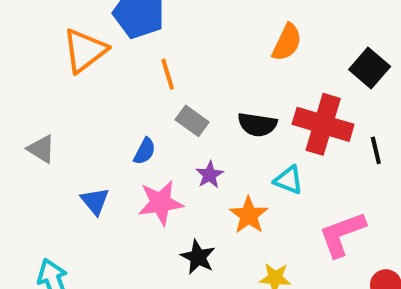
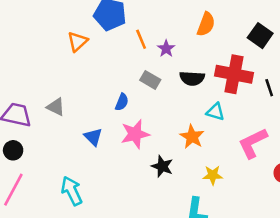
orange triangle: (85, 51) -> (78, 42), size x0.7
orange line: (168, 74) -> (141, 39), moved
purple star: (210, 175) -> (166, 49), moved

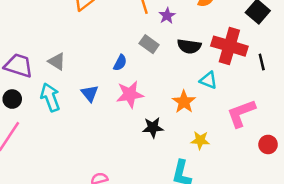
black star: (162, 166) -> (153, 128), turned -30
cyan arrow: (72, 191) -> (50, 97), moved

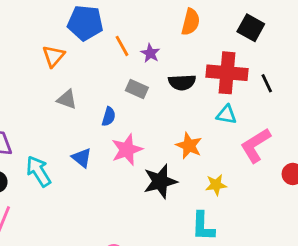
gray triangle: (57, 61) -> (67, 99), moved
cyan triangle: (208, 80) -> (226, 115), moved
black star: (153, 128) -> (160, 181), size x1.4

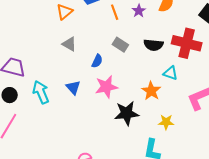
purple star: (150, 53) -> (139, 11), moved
cyan triangle: (226, 115) -> (170, 73), moved

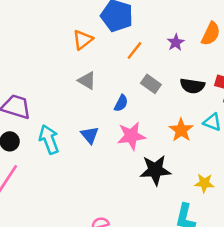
orange line: (115, 12) -> (134, 50), moved, turned 56
orange star: (151, 91) -> (181, 130), moved

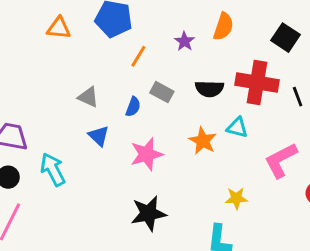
orange triangle: (83, 40) -> (59, 28), moved, turned 50
blue semicircle: (121, 103) -> (133, 107), moved
blue triangle: (90, 135) -> (99, 136), moved
black star: (155, 170) -> (148, 213), moved

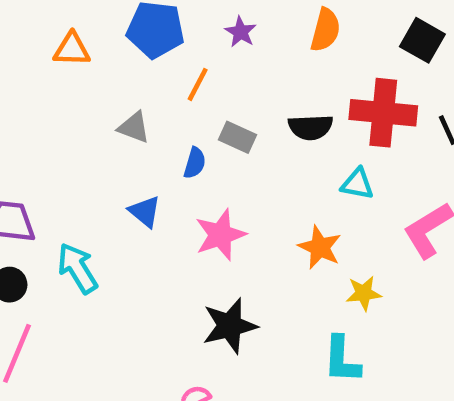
purple star: (184, 41) -> (241, 32), moved
gray triangle: (88, 97) -> (134, 127), moved
orange star: (203, 141) -> (320, 247), moved

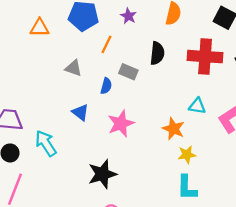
black semicircle: (311, 127) -> (157, 53), moved, turned -80
cyan triangle: (357, 184) -> (197, 106), moved
yellow star: (364, 293) -> (187, 155), moved
black star: (230, 326) -> (102, 174), moved

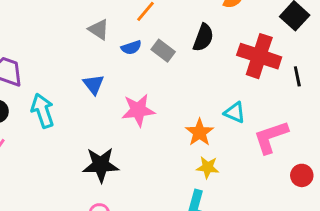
blue semicircle: (106, 86) -> (131, 47), moved, turned 42

